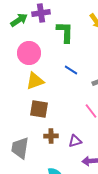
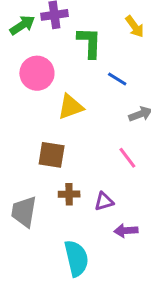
blue line: (71, 70) -> (117, 79), moved
yellow triangle: (35, 81) -> (71, 107), moved

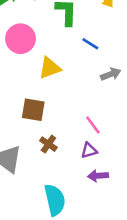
pink line: (127, 158) -> (93, 125), moved
brown cross: (69, 194) -> (48, 144), turned 36
purple triangle: (104, 201) -> (89, 150), moved

